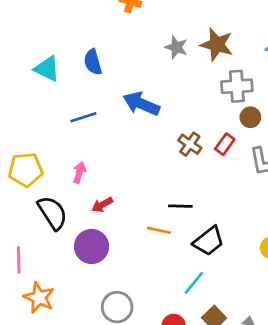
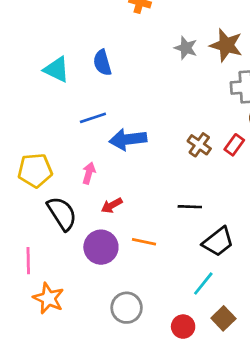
blue arrow: (141, 104) -> (128, 139), moved, turned -30
orange line: (159, 230) -> (144, 242), moved

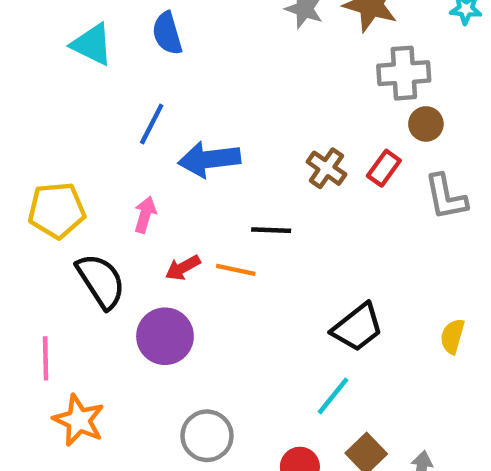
blue line: (93, 118) -> (152, 124), turned -45
black line: (190, 207) -> (271, 230), moved
orange line: (144, 242) -> (236, 270), moved

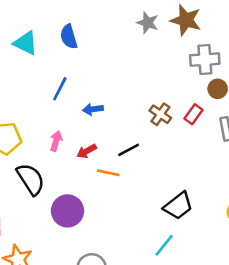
blue arrow: (209, 159) -> (93, 109), size x0.6
black line: (271, 230) -> (129, 150), turned -30
red arrow: (183, 268) -> (87, 151), moved

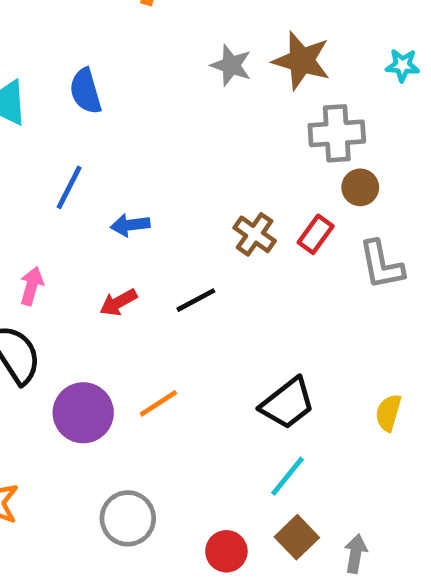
pink arrow: (56, 141) -> (32, 286), moved
orange line: (108, 173) -> (158, 403), moved, turned -45
cyan line: (164, 245) -> (287, 476), moved

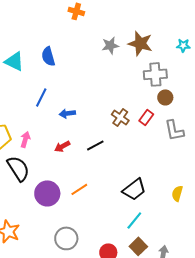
gray star: (231, 65) -> (110, 45), turned -30

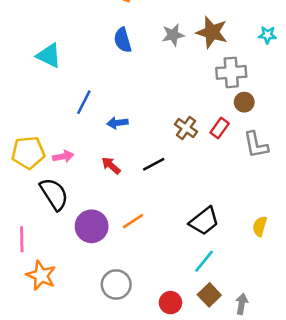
blue semicircle: (48, 56) -> (123, 40), moved
pink arrow: (25, 139) -> (63, 156), turned 63
red arrow: (62, 146) -> (111, 166), turned 70

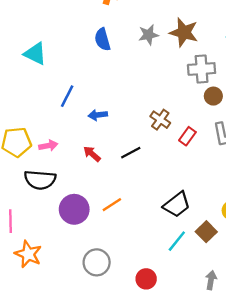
red rectangle: (220, 128) -> (187, 136), moved
black semicircle: (54, 194) -> (40, 180), turned 128
brown square: (209, 295) -> (206, 232), moved

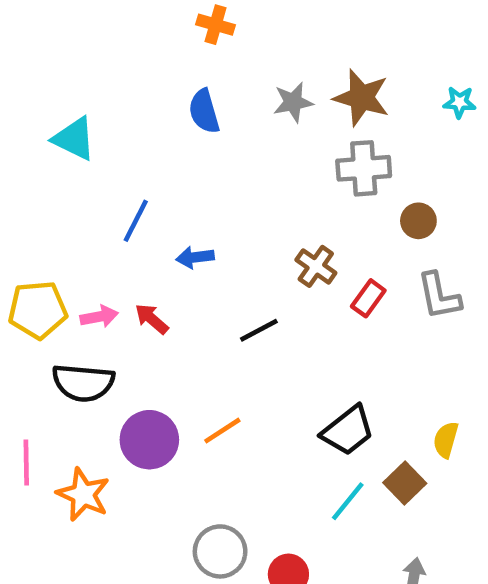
gray cross: (202, 69) -> (364, 168), moved
red arrow: (92, 154) -> (152, 319), moved
orange star: (28, 254) -> (83, 494), moved
gray circle: (97, 262) -> (220, 551), moved

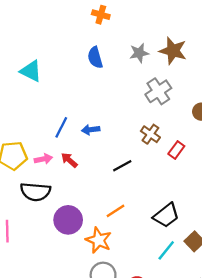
gray cross: (364, 168) -> (158, 91), moved, turned -30
blue line: (136, 221) -> (61, 127), moved
orange line: (222, 431) -> (115, 211), moved
orange star: (83, 494) -> (99, 240), moved

